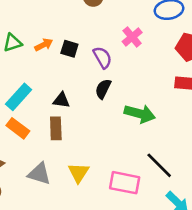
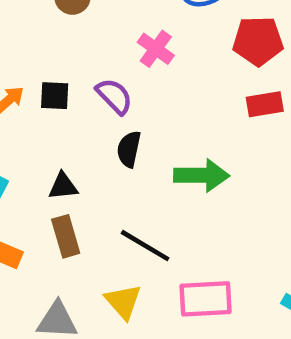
black line: (159, 165) -> (145, 246), moved

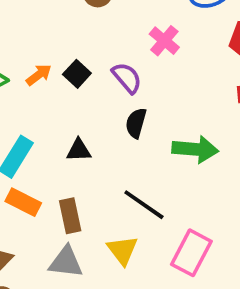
black square: (55, 96) -> (77, 74), turned 36
brown rectangle: (66, 236) -> (70, 216), moved
pink rectangle: (206, 299) -> (191, 253), turned -63

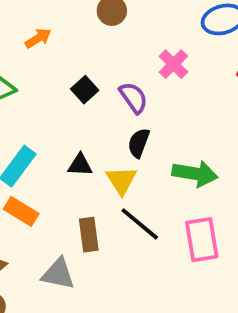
orange arrow: (39, 75) -> (38, 38), moved
brown rectangle: (70, 216) -> (89, 235), moved
yellow triangle: (122, 250) -> (121, 180), moved
pink rectangle: (191, 253) -> (202, 240), moved, turned -42

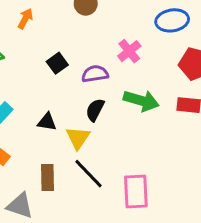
orange arrow: (38, 38) -> (25, 19), turned -36
purple semicircle: (134, 98) -> (95, 74), turned -70
green arrow: (195, 174) -> (141, 101), moved

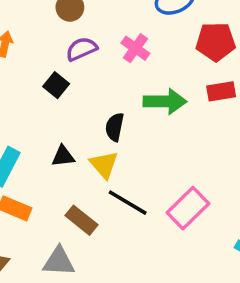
purple semicircle: (95, 74) -> (81, 49), moved
brown rectangle: (48, 178) -> (82, 220), turned -35
pink rectangle: (136, 192) -> (188, 208), turned 64

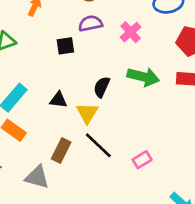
black square: (56, 85) -> (65, 46), turned 30
pink rectangle: (188, 208) -> (142, 160), size x0.6
brown rectangle: (82, 220) -> (61, 150), turned 65

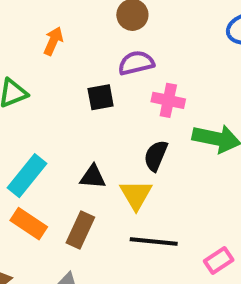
pink cross: (131, 32) -> (168, 100), moved, turned -35
black line: (98, 145) -> (154, 241), turned -36
brown rectangle: (61, 150) -> (80, 230), moved

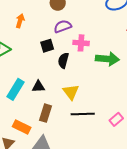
black semicircle: (156, 156) -> (63, 60), moved
black triangle: (93, 177) -> (38, 87), moved
orange rectangle: (29, 224) -> (22, 127), moved

